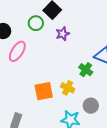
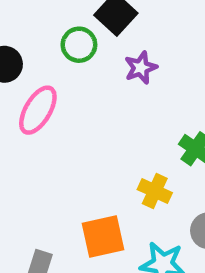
orange square: (44, 91) -> (103, 237), moved

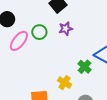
green circle: (79, 45) -> (39, 32), moved

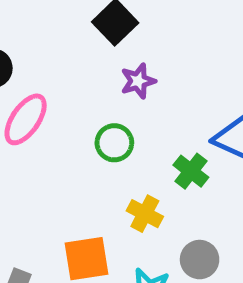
green circle: (39, 32) -> (114, 143), moved

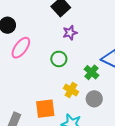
gray circle: (200, 260) -> (94, 99), moved

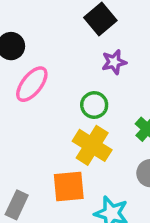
yellow cross: (71, 90) -> (92, 145), moved, size x1.5

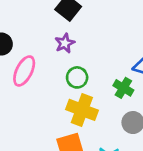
purple star: (114, 62) -> (65, 43), moved

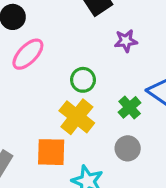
purple star: (65, 43) -> (126, 41), moved

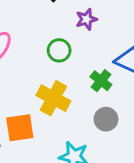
green circle: (83, 80) -> (59, 50), moved
orange square: (51, 152) -> (20, 128), moved

